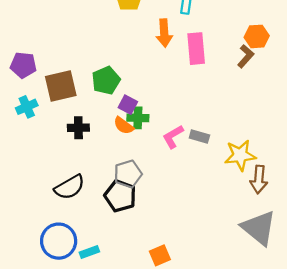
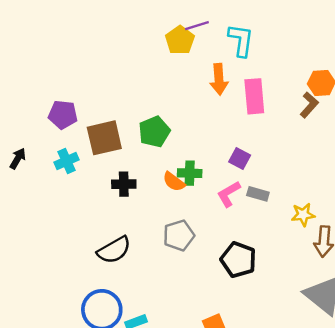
purple square: (128, 105) -> (240, 159), moved
yellow star: (240, 155) -> (303, 215), size x0.7
black pentagon: (120, 196) -> (238, 260), moved

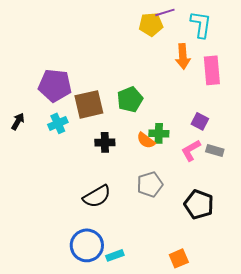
yellow pentagon: (180, 40) -> (151, 24), turned 30
purple pentagon: (63, 115) -> (55, 85), size x1.4

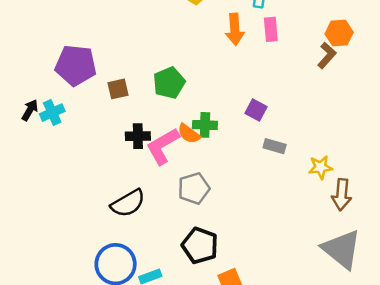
pink rectangle: (212, 70) -> (271, 29), moved, size x0.7
brown square: (89, 104) -> (118, 89), size x0.6
cyan cross: (58, 123) -> (52, 113), moved
pink L-shape: (191, 150) -> (163, 146), moved, size x1.4
black pentagon: (199, 204) -> (200, 245), moved

